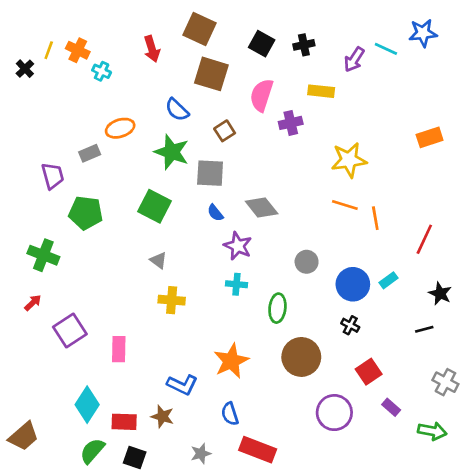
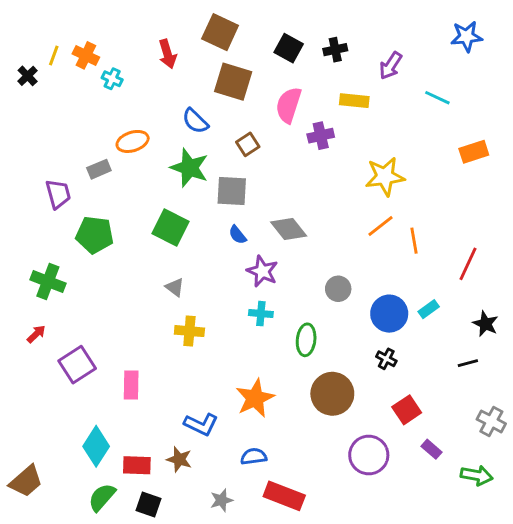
cyan line: (386, 49) -> (437, 98), moved
orange line: (345, 205) -> (380, 226), turned -55
blue semicircle: (230, 414) -> (254, 456), turned 100

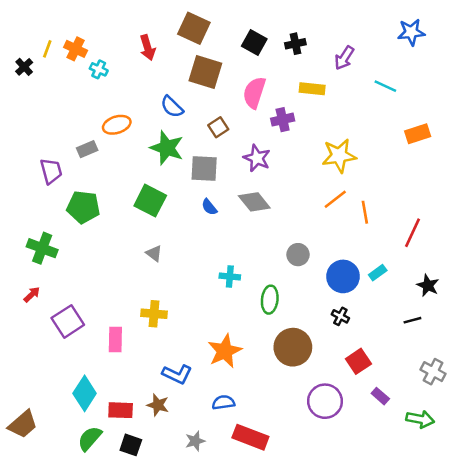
purple star: (262, 271) -> (257, 158), moved
yellow cross: (189, 331) -> (154, 314), moved

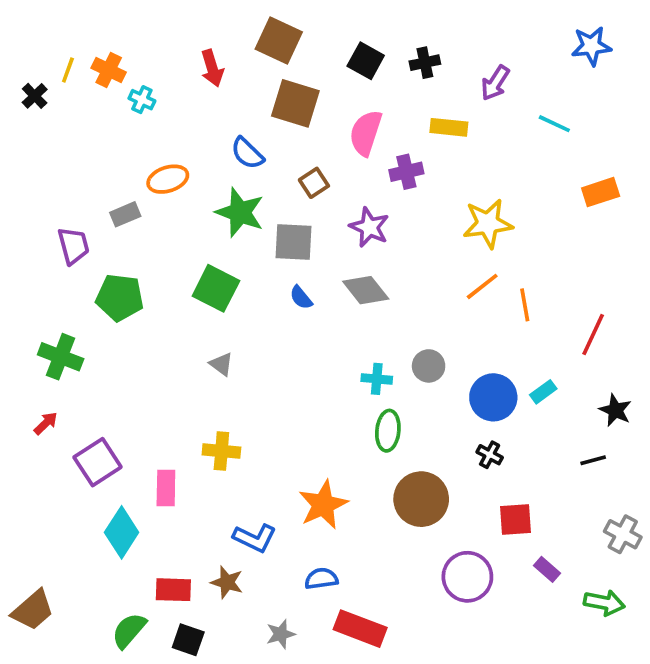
cyan cross: (230, 276) -> (377, 379), moved
red square: (358, 361) -> (515, 519), turned 30
cyan diamond: (85, 393) -> (122, 532), moved

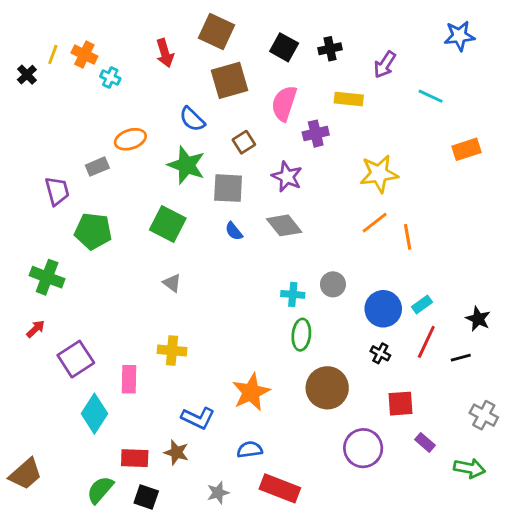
brown square: (295, 103) -> (230, 80), turned -33
red line: (593, 334) -> (426, 342), moved

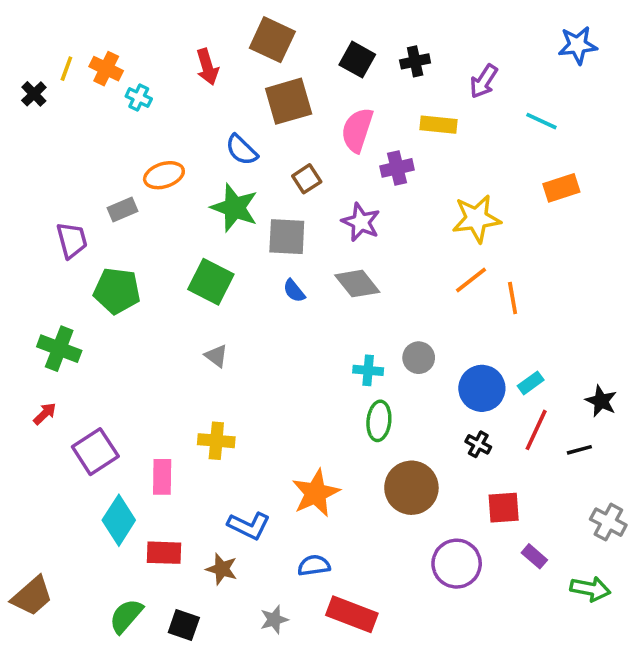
orange rectangle: (467, 149) -> (561, 188), moved
red rectangle: (135, 458) -> (164, 553), moved

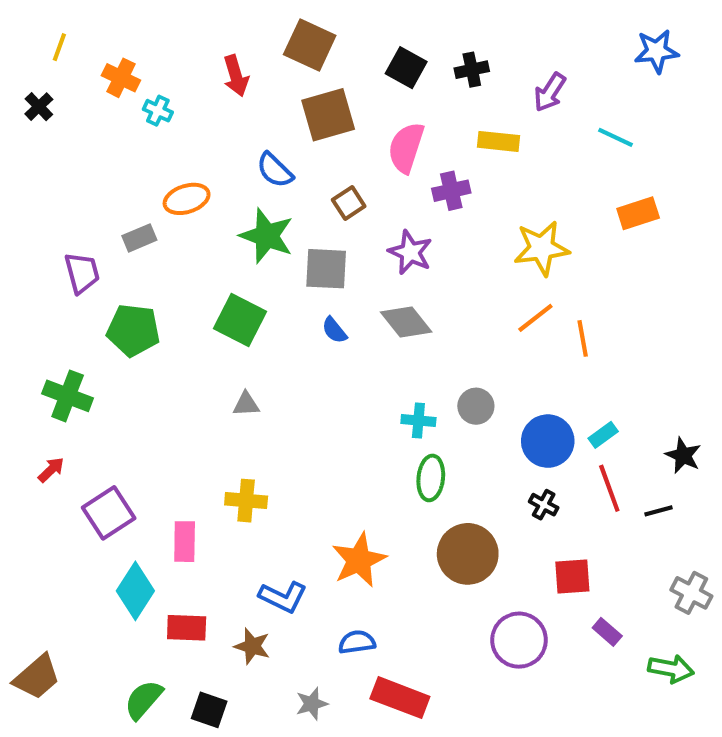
yellow line: (66, 69) -> (59, 47), moved
gray triangle: (216, 356) -> (246, 404), turned -40
red line: (536, 430) -> (609, 488), turned -45

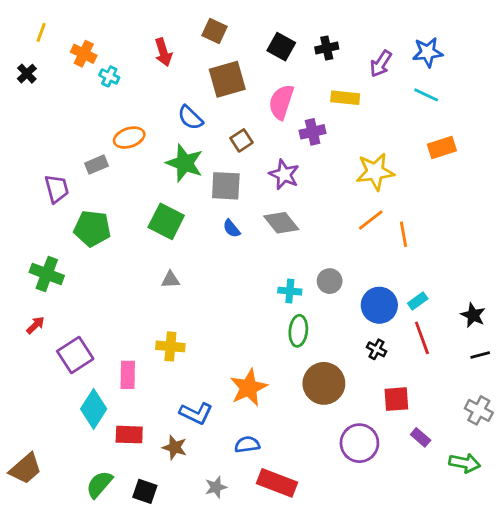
brown square: (310, 45) -> (214, 31), size x0.7
blue star: (656, 51) -> (428, 52), moved
black line: (659, 511) -> (480, 355), moved

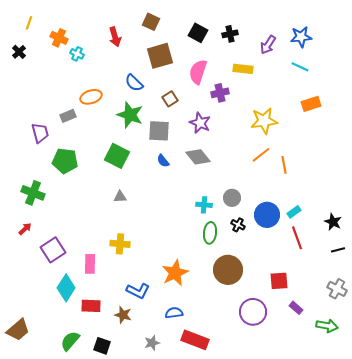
black cross: (376, 349) -> (238, 225), moved

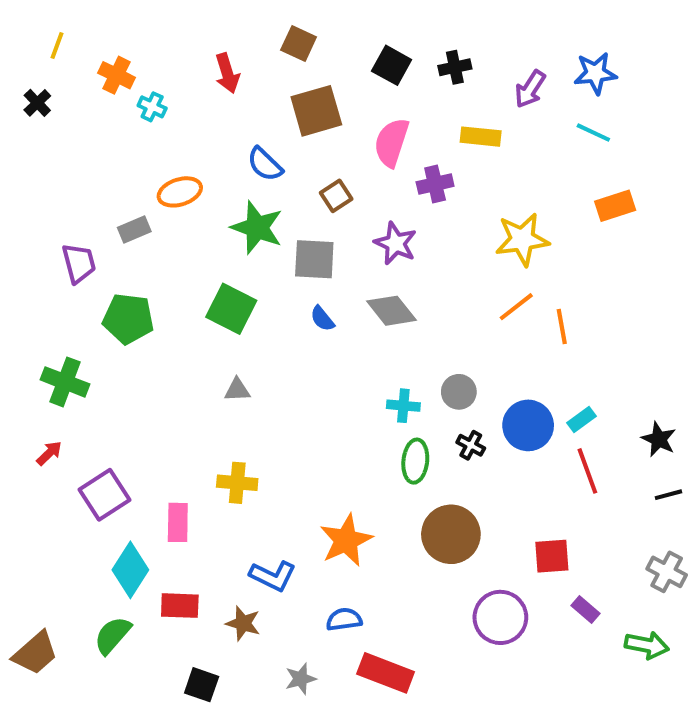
green semicircle: (70, 341) -> (112, 635), moved

